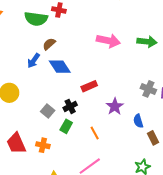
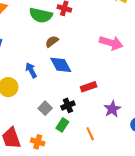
blue arrow: (34, 61) -> (31, 70), moved, turned 112

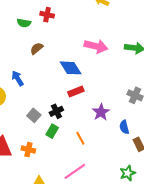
green semicircle: (41, 15) -> (24, 23), size x0.6
blue diamond: (61, 65) -> (71, 68), moved

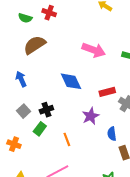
brown semicircle: (37, 48) -> (35, 45), size x1.6
blue diamond: (71, 68) -> (71, 81), moved
blue arrow: (18, 78) -> (21, 79), moved
red rectangle: (76, 91) -> (107, 92), moved

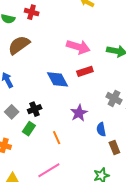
red rectangle: (107, 92) -> (85, 71), moved

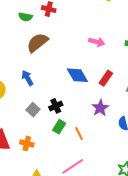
pink arrow: (78, 47) -> (97, 42), size x0.7
red rectangle: (85, 71) -> (106, 78), moved, turned -35
green rectangle: (29, 129) -> (59, 127), moved

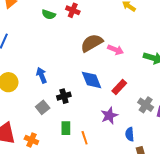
brown semicircle: (37, 43) -> (92, 43), moved
black cross: (56, 106) -> (64, 96), moved
green rectangle: (59, 127) -> (66, 128), turned -40

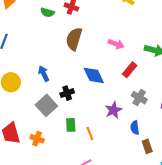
brown semicircle: (92, 43) -> (74, 39), moved, turned -40
red rectangle: (119, 87) -> (130, 70), moved
gray cross: (146, 105) -> (139, 98), moved
gray square: (43, 107) -> (46, 105), size x1.5

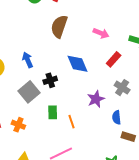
brown rectangle: (147, 146) -> (128, 137), turned -56

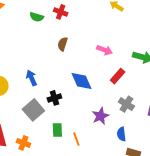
brown semicircle: (59, 26) -> (63, 44), size x0.6

